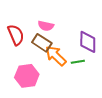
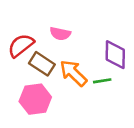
red semicircle: (16, 35) -> (21, 45), turned -105
brown rectangle: (42, 43) -> (42, 64), moved

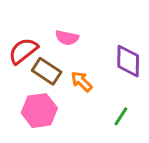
orange arrow: (73, 73) -> (82, 81), size x0.7
green line: (102, 81) -> (121, 116), moved, turned -48

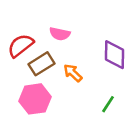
brown rectangle: (47, 71) -> (42, 64), turned -65

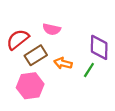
orange arrow: (73, 73) -> (63, 63), turned -30
green line: (108, 104) -> (89, 70), moved

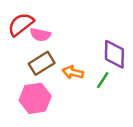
pink semicircle: (52, 29) -> (40, 35), moved
red semicircle: (18, 39) -> (21, 24), moved

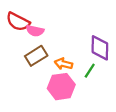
red semicircle: (21, 24) -> (18, 22), turned -115
pink hexagon: (35, 98) -> (61, 87), moved

